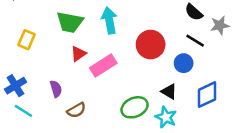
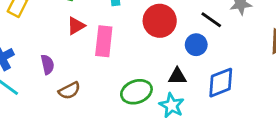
pink rectangle: (103, 65) -> (104, 41), turned -55
black triangle: (169, 92) -> (177, 76), turned -35

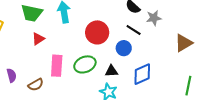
pink rectangle: (104, 41) -> (57, 66), moved
purple semicircle: (47, 64) -> (12, 75), moved
green ellipse: (136, 92) -> (85, 64), moved

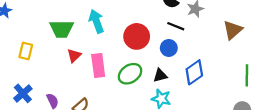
pink rectangle: (57, 66) -> (98, 66), moved

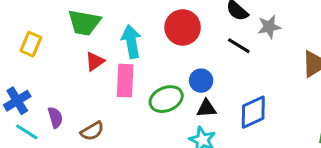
cyan arrow: (96, 21) -> (131, 42), moved
red circle: (137, 36) -> (183, 27), moved
blue circle: (169, 48) -> (201, 81), moved

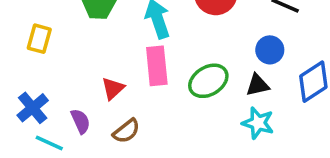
red triangle: (95, 61) -> (113, 88), moved
blue circle: (201, 81) -> (270, 50), moved

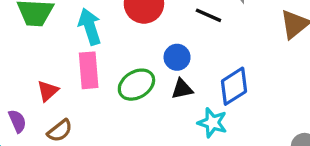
blue circle: (270, 50) -> (177, 57), moved
cyan star: (258, 123) -> (212, 123), moved

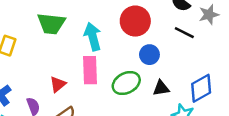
blue circle: (177, 57) -> (149, 55), moved

